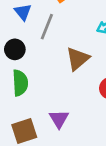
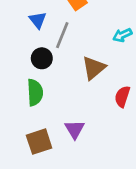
black circle: (15, 49) -> (42, 58), moved

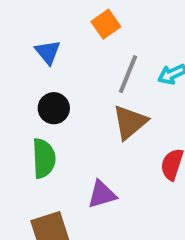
gray line: (62, 35) -> (128, 74), moved
purple triangle: (75, 129) -> (102, 194), moved, turned 45

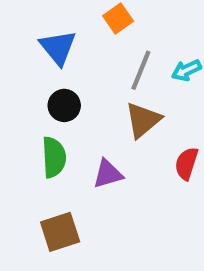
blue triangle: (48, 52) -> (58, 47), size x1.4
purple triangle: (102, 194) -> (108, 174), moved

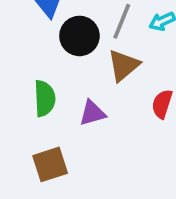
black circle: (64, 105) -> (79, 36), moved, size x1.4

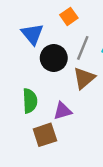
brown square: (50, 164) -> (45, 135), moved

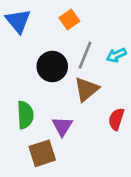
blue triangle: (32, 34) -> (18, 21), moved
purple triangle: (63, 111) -> (62, 126), turned -42

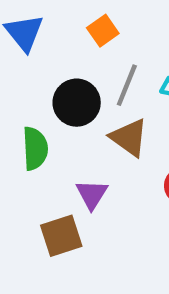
brown triangle: (86, 89) -> (129, 138), turned -44
green semicircle: (25, 115) -> (35, 148), moved

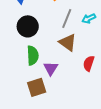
black circle: (77, 103) -> (28, 26), moved
green semicircle: (35, 148) -> (33, 55), moved

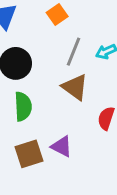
purple triangle: (51, 68) -> (62, 146), moved, turned -35

